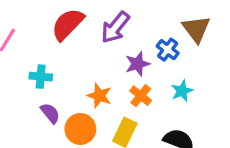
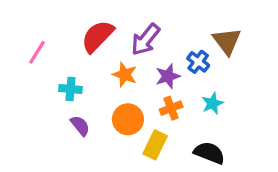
orange star: (99, 96) -> (125, 75), moved
orange cross: (141, 96) -> (171, 108), turned 30
orange circle: (80, 129) -> (128, 119), moved

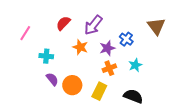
red semicircle: (98, 36) -> (63, 23), size x0.7
brown triangle: (227, 41) -> (156, 26), moved
orange circle: (128, 119) -> (72, 85), moved

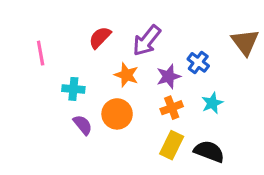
pink line: (25, 33) -> (41, 53), turned -42
orange circle: (72, 85) -> (117, 114), moved
yellow rectangle: (99, 91) -> (172, 145), moved

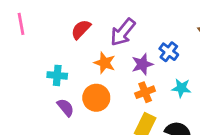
pink line: (41, 53) -> (21, 24), moved
cyan star: (212, 103) -> (181, 88), turned 30

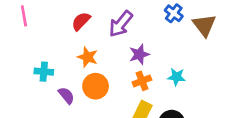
blue cross: (169, 52) -> (174, 13), moved
orange star: (105, 63) -> (88, 57), moved
cyan cross: (57, 75) -> (44, 72), moved

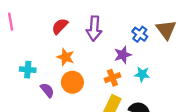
blue cross: (174, 13) -> (140, 34), moved
purple arrow: (121, 24) -> (94, 28), turned -35
purple star: (139, 54) -> (123, 55), moved

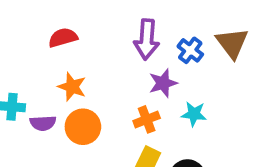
red semicircle: (60, 26) -> (63, 38), turned 30
purple arrow: (94, 28) -> (147, 39), moved
purple semicircle: (47, 90) -> (43, 123), moved, turned 126

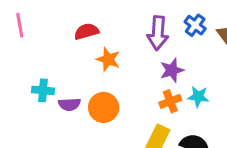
blue cross: (190, 50) -> (195, 25), moved
orange star: (72, 87) -> (108, 59), moved
orange cross: (147, 119) -> (170, 101), moved

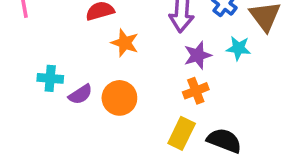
cyan star: (198, 97) -> (238, 48), moved
purple semicircle: (69, 104) -> (80, 94), turned -30

